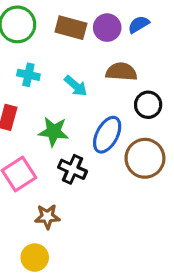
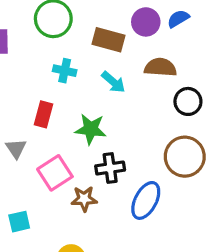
brown rectangle: (71, 28) -> (108, 40), moved
blue ellipse: (107, 135) -> (146, 200), moved
black cross: (73, 169) -> (110, 168), turned -32
brown star: (47, 217) -> (84, 199), moved

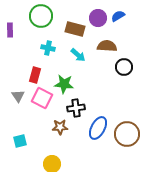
brown circle: (185, 157) -> (127, 134), moved
pink square: (55, 173) -> (42, 98), moved, turned -30

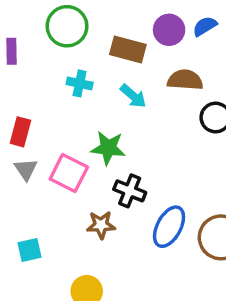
red rectangle: (35, 75) -> (20, 132), moved
black cross: (76, 108) -> (130, 191), turned 30

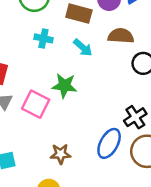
black cross: (130, 191) -> (135, 117), moved, turned 35
brown star: (101, 225) -> (61, 154), moved

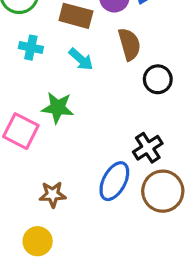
brown semicircle: (121, 36) -> (129, 44), turned 70

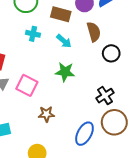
green star: (58, 108) -> (65, 72), moved
blue ellipse: (114, 181) -> (84, 134), moved
brown star: (53, 194) -> (46, 114), moved

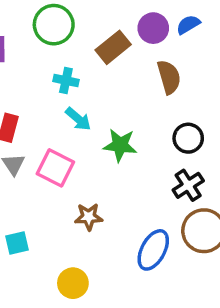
brown rectangle: (61, 14) -> (113, 47), turned -54
cyan arrow: (64, 41) -> (78, 119), moved
black circle: (111, 53) -> (188, 138), moved

